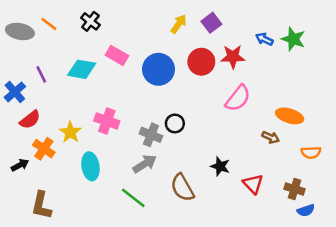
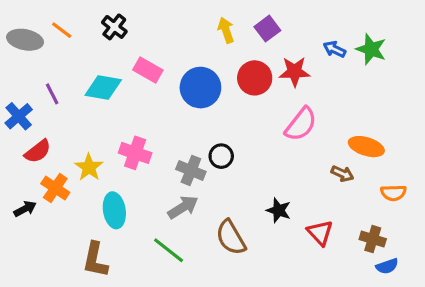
yellow arrow: (179, 24) -> (226, 30), turned -54
brown L-shape: (41, 205) -> (95, 260), moved

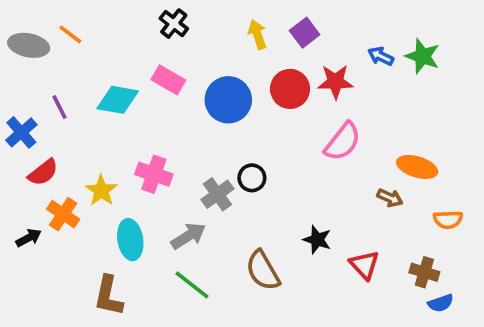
black cross: (114, 27) -> (174, 24), moved
gray cross: (191, 170) -> (217, 194), turned 32
gray arrow: (183, 207) -> (188, 236), moved

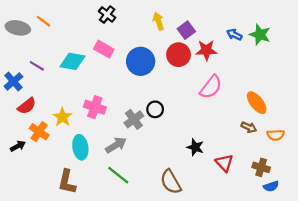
purple square: (305, 33) -> (186, 30), moved
purple line: (59, 107) -> (37, 66), turned -32
orange ellipse: (417, 167) -> (257, 103), turned 35
brown arrow: (390, 198) -> (249, 127), moved
brown semicircle: (263, 270) -> (171, 182), moved

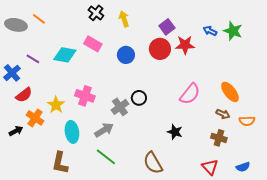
yellow arrow: (158, 21) -> (124, 19), moved
blue circle: (141, 61) -> (126, 55), size x0.7
pink semicircle: (211, 87) -> (190, 94), moved
red triangle: (224, 163) -> (210, 167), moved
brown cross: (261, 167) -> (219, 138), moved

